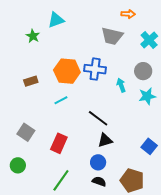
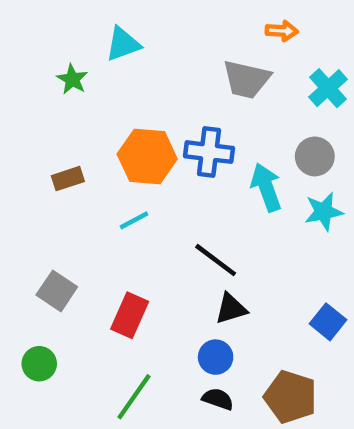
cyan arrow: (121, 85) -> (266, 187), size x1.5

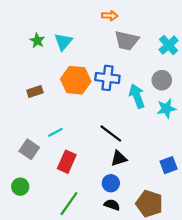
orange arrow: (282, 31) -> (110, 16), moved
cyan triangle: (123, 44) -> (63, 42), moved, turned -30
cyan line: (134, 220) -> (55, 132), moved
blue square: (328, 322) -> (169, 165), turned 30

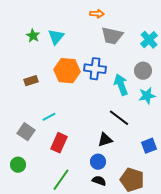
black line: (111, 133) -> (119, 118), moved

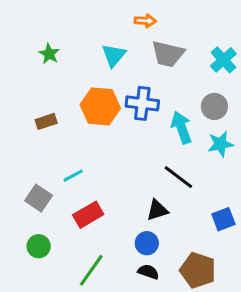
cyan triangle: (56, 37) -> (114, 55), moved
red rectangle: (59, 143) -> (88, 215), turned 36
green circle: (18, 165) -> (39, 246), moved

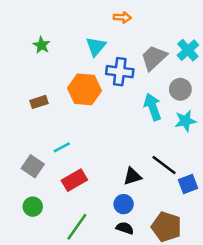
gray trapezoid: (168, 54) -> (154, 58), moved, turned 124
blue cross: (142, 103) -> (120, 72), moved
black line: (178, 177) -> (164, 165), moved

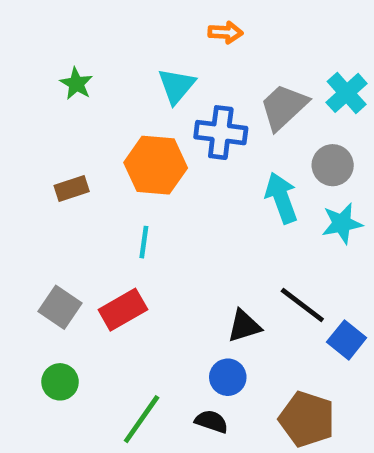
cyan line: (62, 147) -> (144, 242), moved, turned -54
red rectangle: (74, 180) -> (123, 310), moved
blue square: (188, 184) -> (347, 340), turned -30
black semicircle: (125, 228) -> (211, 421), moved

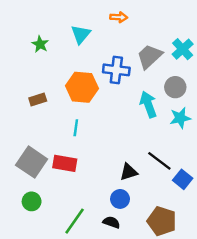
cyan triangle: (177, 86) -> (81, 34), moved
gray square: (60, 307) -> (32, 162), size x1.4
red rectangle: (123, 310) -> (65, 163), turned 40

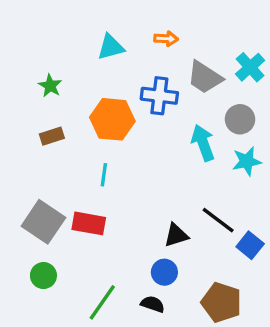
orange arrow: (119, 17) -> (166, 39), moved
cyan triangle: (81, 34) -> (111, 47), turned 35
green star: (40, 44) -> (50, 86), moved
gray trapezoid: (149, 56) -> (205, 77), turned -104

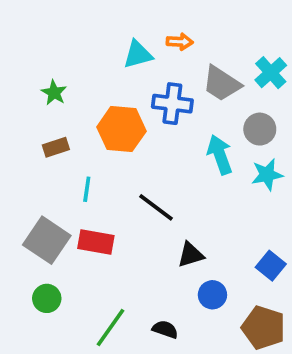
cyan triangle: (111, 47) -> (138, 54), moved
cyan line: (104, 175) -> (87, 189), moved
black line: (218, 220) -> (156, 207), moved
blue circle: (164, 272) -> (212, 295), moved
brown pentagon: (222, 302) -> (263, 328), moved

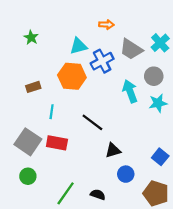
cyan triangle: (138, 54) -> (78, 46), moved
green star: (54, 93) -> (31, 37), moved
blue cross: (172, 104) -> (102, 61), turned -35

